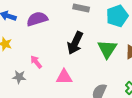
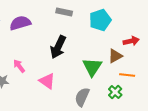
green triangle: (107, 49) -> (92, 67), moved
pink triangle: (64, 77) -> (47, 81), turned 36

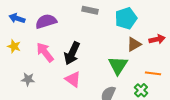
black arrow: (58, 47) -> (72, 53), moved
brown triangle: (115, 56) -> (134, 44), moved
pink arrow: (19, 66) -> (45, 52), moved, size x1.5

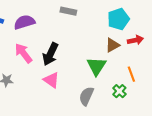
cyan pentagon: (126, 18) -> (118, 19), moved
orange line: (153, 73) -> (131, 74), turned 63

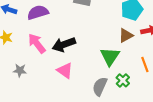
black arrow: (50, 54) -> (64, 44), turned 45
green cross: (119, 91) -> (123, 80), moved

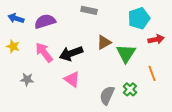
brown triangle: (126, 35) -> (104, 42), moved
green triangle: (110, 56) -> (126, 53), moved

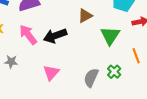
brown triangle: (104, 42) -> (85, 16), moved
pink triangle: (72, 79) -> (51, 73), moved, turned 36

